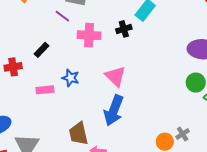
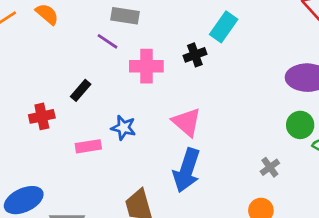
gray cross: (183, 134) -> (270, 167), moved

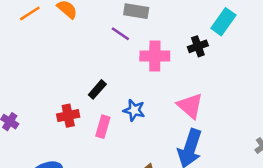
black rectangle: (81, 90) -> (97, 89), moved
red cross: (42, 116) -> (68, 116), moved
pink rectangle: (88, 146) -> (103, 127), turned -65

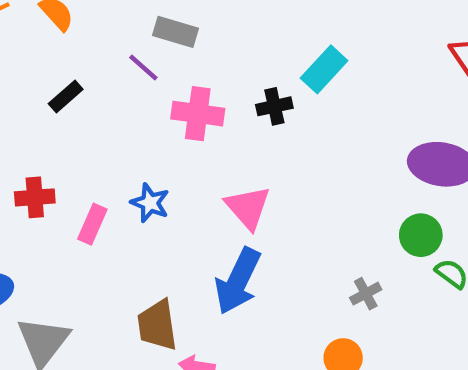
black rectangle: (97, 89) -> (66, 96), moved

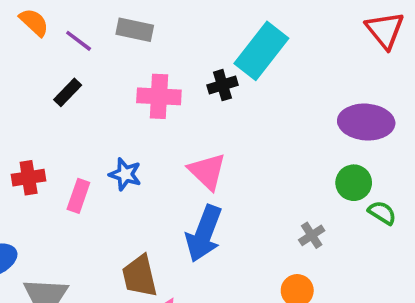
purple line: (143, 67) -> (79, 41), moved
cyan rectangle: (324, 69) -> (261, 51), size x1.4
black rectangle: (66, 96) -> (68, 92), moved

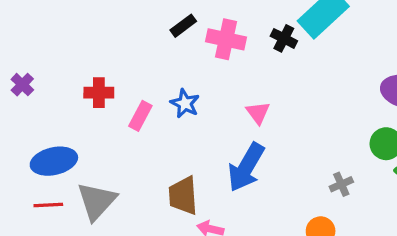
black cross: (222, 85) -> (284, 38), turned 35
black rectangle: (68, 92) -> (183, 26), moved
pink triangle: (207, 171) -> (258, 113), size x0.7

